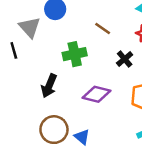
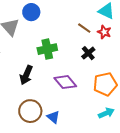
brown line: (103, 29) -> (84, 28), moved
purple diamond: (97, 94) -> (65, 82), turned 35

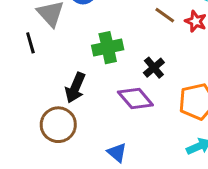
black cross: (88, 53) -> (154, 68), moved
brown circle: (30, 111) -> (58, 125), moved

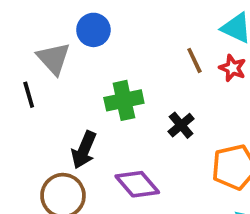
brown line: (165, 15) -> (194, 60), turned 30
purple diamond: (135, 98) -> (137, 184), moved

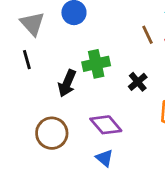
gray triangle: (53, 58) -> (32, 24), moved
black arrow: (84, 150) -> (67, 83), moved

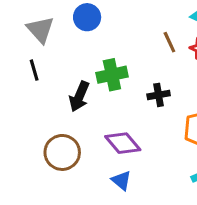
black cross: (138, 82) -> (159, 95), turned 30

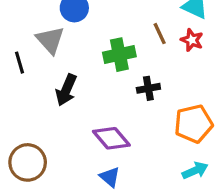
gray triangle: (40, 30) -> (50, 40), moved
green cross: (112, 75) -> (119, 55), moved
brown circle: (62, 152) -> (28, 162), moved

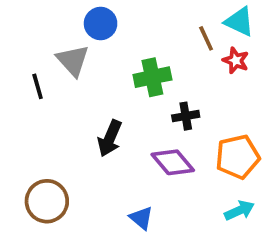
brown line: (160, 34) -> (206, 38), moved
black arrow: (66, 90) -> (110, 138), moved
purple diamond: (111, 138) -> (173, 162), moved

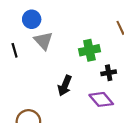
blue circle: (101, 23) -> (32, 19), moved
black line: (38, 86) -> (15, 50), moved

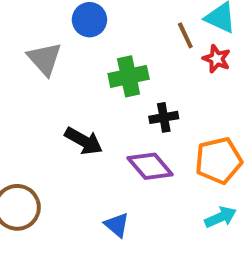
blue circle: (32, 19) -> (89, 20), moved
black arrow: (65, 86) -> (84, 141), turned -84

